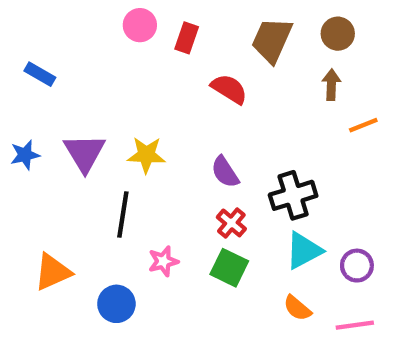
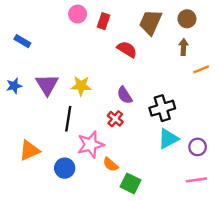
red cross: (231, 223) -> (115, 119), moved
pink star: (163, 261) -> (91, 145), size x1.6
green square: (229, 268) -> (131, 183), moved
orange semicircle: (297, 308) -> (111, 165), moved

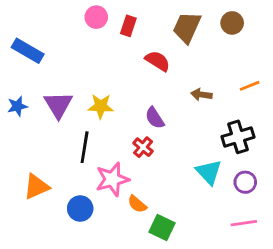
blue rectangle: (22, 41) -> (28, 51), size x1.5
brown arrow: (183, 47) -> (201, 95), moved, turned -84
black cross: (162, 108) -> (238, 137), moved
cyan triangle: (168, 139) -> (209, 172), turned -45

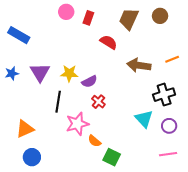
brown arrow: (201, 95) -> (139, 65), size x1.6
purple semicircle: (155, 118) -> (89, 81), moved, turned -84
blue circle: (80, 209) -> (32, 157), moved

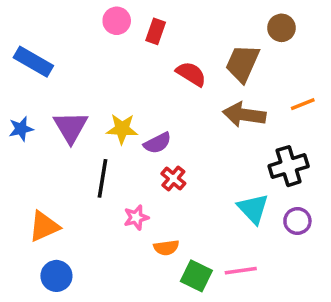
brown trapezoid: (129, 19) -> (242, 63), moved
pink star: (77, 124) -> (136, 217), size x0.6
orange semicircle: (94, 141) -> (166, 248), turned -48
pink line: (168, 154) -> (241, 271), moved

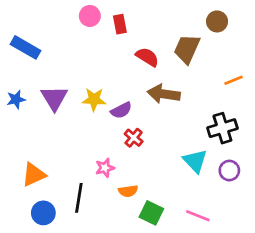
red rectangle: (156, 31) -> (120, 24), turned -30
brown arrow: (244, 115) -> (164, 94), moved
black line: (103, 178) -> (79, 198), moved
pink line: (241, 271) -> (198, 216), moved, turned 30

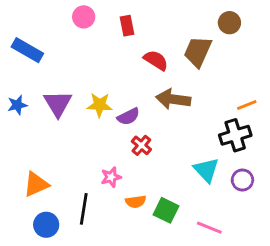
pink circle: (90, 16) -> (84, 17), moved
orange line: (233, 80) -> (247, 105), moved
green square: (151, 213) -> (166, 210), moved

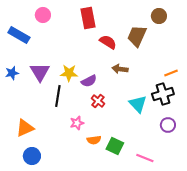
pink circle: (84, 17) -> (43, 15), moved
red rectangle: (127, 26) -> (88, 18), size x1.5
brown arrow: (173, 99) -> (120, 69), size x0.7
cyan triangle: (206, 170) -> (138, 104), moved
black line: (84, 209) -> (58, 96), moved

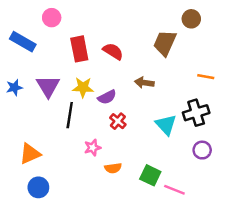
red rectangle: (88, 18) -> (79, 49), moved
red semicircle: (108, 42) -> (113, 51), moved
orange line: (171, 73) -> (206, 77), moved, turned 32
green square: (115, 146) -> (150, 175), moved

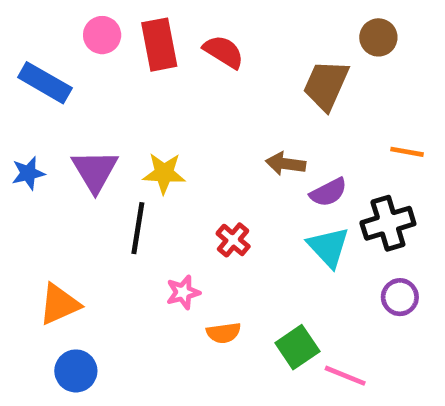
red rectangle: (79, 49) -> (159, 45), moved
red semicircle: (113, 51) -> (224, 52), moved
purple semicircle: (107, 97) -> (328, 192), moved
green square: (150, 175) -> (297, 347), turned 30

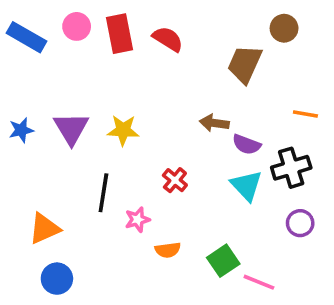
blue rectangle: (45, 83) -> (27, 37), moved
purple semicircle: (328, 192) -> (246, 144), turned 48
black line: (138, 228) -> (103, 193), moved

